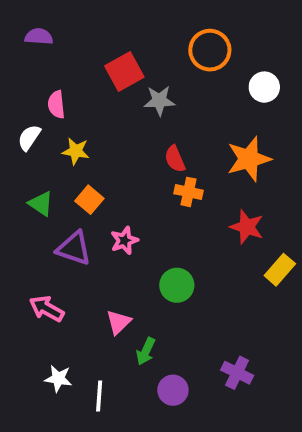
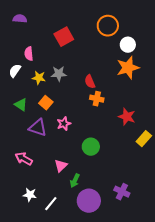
white circle: (264, 87) -> (128, 45), moved
gray star: (159, 101) -> (59, 74), moved
orange star: (249, 159) -> (128, 68), moved
purple circle: (173, 390) -> (89, 201), size x1.5
white line: (99, 396) -> (51, 204), turned 35

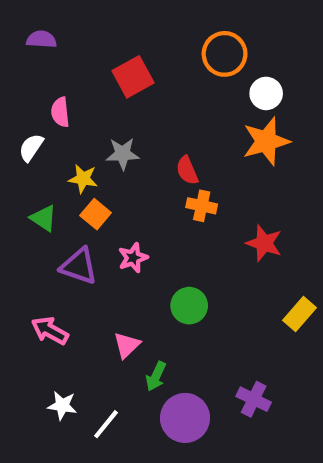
yellow star: (39, 78) -> (83, 179), moved
yellow rectangle: (144, 139) -> (299, 314), moved

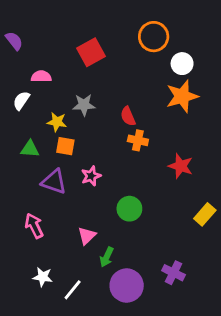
purple semicircle: (41, 39) -> (14, 41), moved, turned 48
pink semicircle: (60, 112) -> (41, 76), turned 96
orange square: (96, 214) -> (65, 146), turned -30
green triangle: (44, 218) -> (30, 149), turned -30
pink arrow: (50, 331) -> (34, 226), turned 35

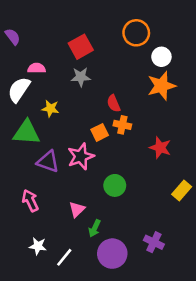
white semicircle: (21, 101) -> (19, 90), size x1.5
gray star: (84, 105) -> (81, 77), moved
orange square: (65, 146) -> (100, 132), moved, turned -36
green triangle: (30, 149) -> (26, 132), size x1.6
pink star: (91, 176) -> (81, 156), size x1.5

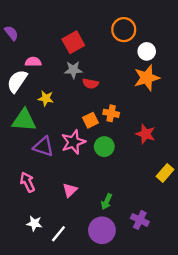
red semicircle: (114, 103) -> (90, 84), moved, turned -56
green circle: (115, 185) -> (104, 147), moved
green arrow: (95, 228) -> (107, 202), moved

